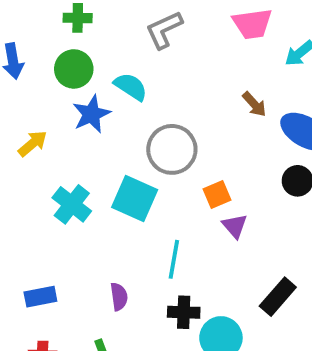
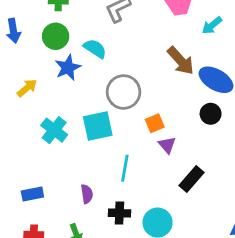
brown arrow: (254, 104) -> (181, 61), size x1.6
cyan square: (135, 198) -> (98, 126), turned -36
black rectangle: (278, 297) -> (192, 179), moved
black cross: (184, 312) -> (119, 213), moved

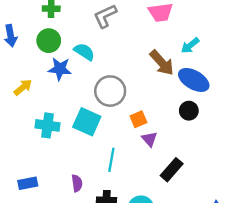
cyan arrow: (212, 25) -> (190, 46), moved
blue star: (68, 68) -> (60, 69), turned 30
cyan square: (98, 126) -> (87, 122), turned 36
cyan cross: (54, 130) -> (47, 125), turned -30

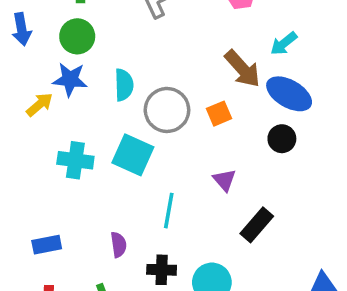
cyan semicircle: (84, 52) -> (124, 85), moved, turned 55
blue star: (60, 69) -> (70, 79), moved
orange square: (138, 119) -> (219, 114), moved

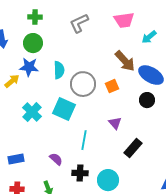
cyan arrow: (284, 44) -> (149, 37), moved
cyan cross: (75, 160) -> (32, 112), turned 36
purple semicircle: (119, 245) -> (56, 159), turned -40

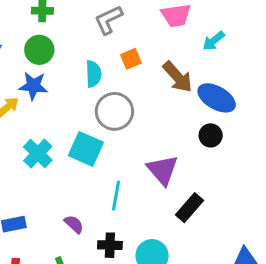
cyan semicircle: (59, 70) -> (93, 74), moved
orange square: (112, 86) -> (131, 59), moved
purple triangle: (115, 123) -> (163, 170), size x1.6

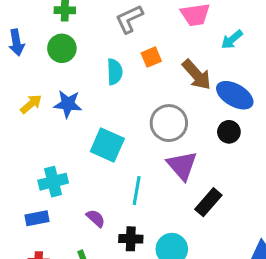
blue star: (33, 86) -> (68, 104), moved
gray circle: (114, 111) -> (169, 123), moved
cyan cross: (38, 153) -> (53, 182), moved, turned 32

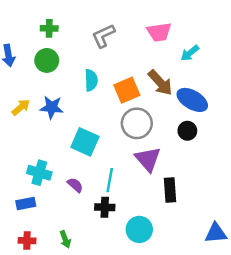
orange square: (151, 57) -> (127, 90), moved, size x1.5
cyan cross: (53, 182) -> (39, 173), turned 30
black rectangle: (208, 202) -> (170, 190), turned -45
purple semicircle: (96, 218) -> (75, 185), moved
black cross: (131, 239) -> (105, 207), moved

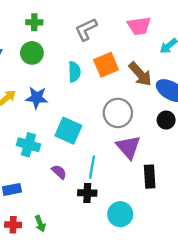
orange square: (127, 90) -> (106, 65), moved
cyan cross: (39, 173) -> (28, 145), moved
green arrow: (65, 239) -> (40, 224), moved

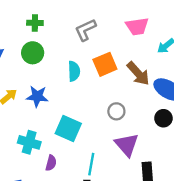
gray circle: (118, 113) -> (116, 111), size x0.6
purple semicircle: (59, 172) -> (51, 163), moved, turned 63

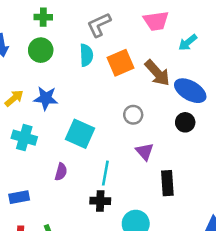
cyan semicircle: (74, 71) -> (86, 55), moved
cyan cross: (29, 142) -> (24, 138), moved
purple triangle: (127, 145) -> (145, 151), size x0.7

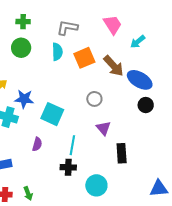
pink trapezoid: (156, 21) -> (113, 25), turned -115
gray L-shape: (99, 25) -> (67, 28), turned 35
blue star: (46, 98) -> (24, 99), moved
black circle: (185, 122) -> (146, 105), moved

